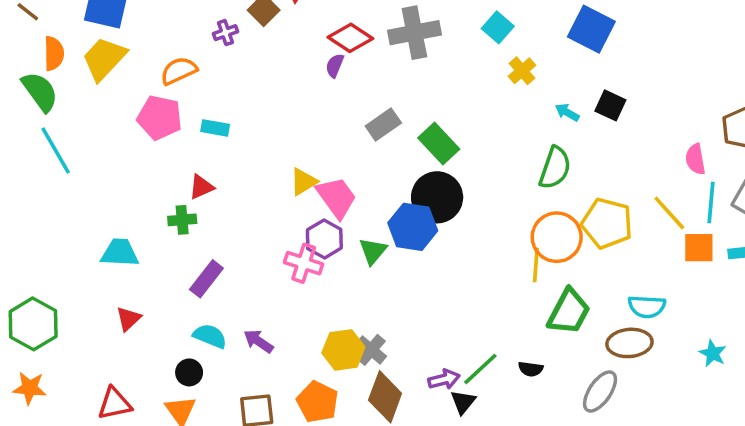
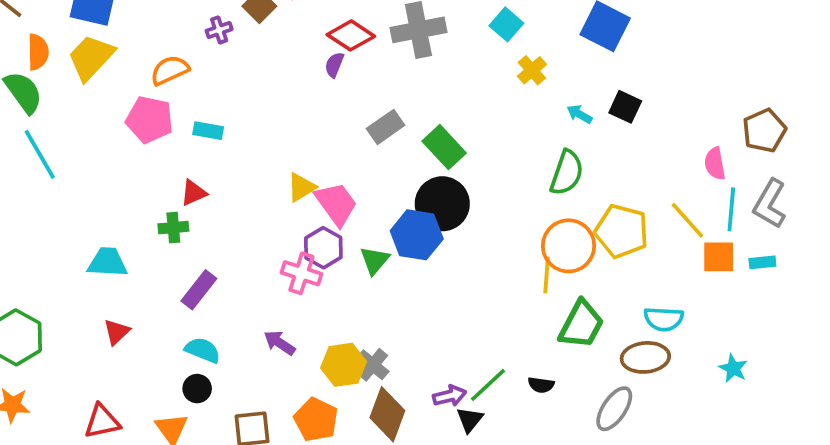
purple arrow: (258, 341) -> (279, 343), moved
black circle: (189, 372) -> (197, 389), moved

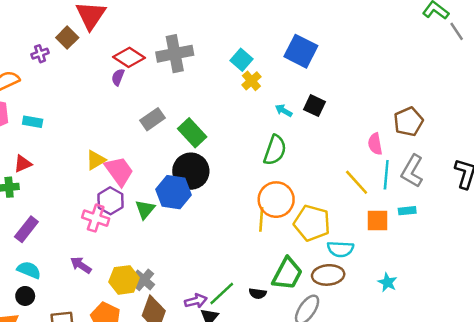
cyan square: (506, 24) -> (242, 60), moved
yellow pentagon: (622, 231) -> (312, 223), moved
orange square: (719, 257) -> (378, 221), moved
green trapezoid: (581, 325) -> (287, 274), moved

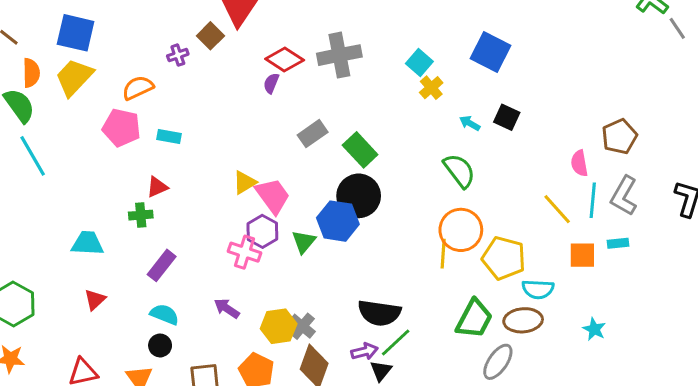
green semicircle: (275, 150) -> (459, 171), turned -56
black semicircle: (258, 294) -> (379, 313), moved, size x2.0

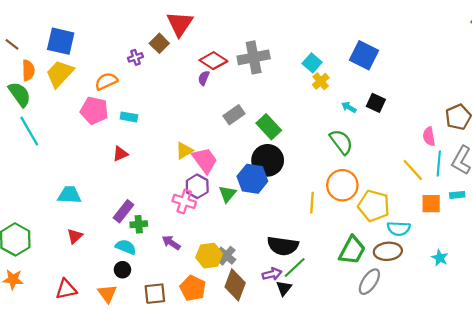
green cross: (141, 215) -> (139, 224), moved
yellow line: (443, 254) -> (312, 203), moved

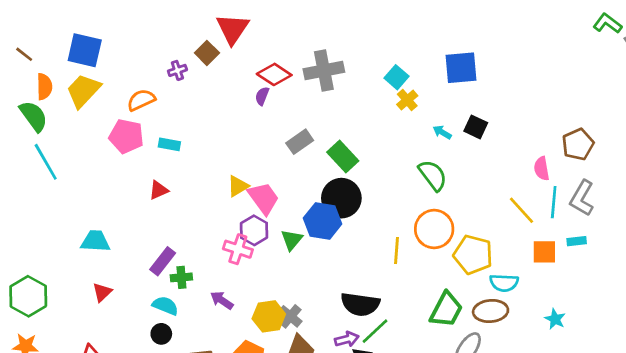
blue square: (364, 55) -> (461, 68), turned -32

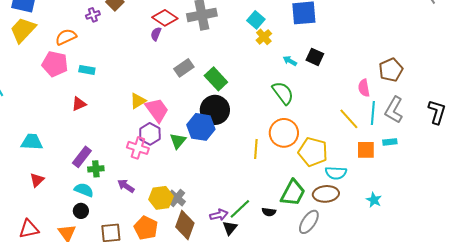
black semicircle: (360, 304) -> (269, 212), moved, size x0.5

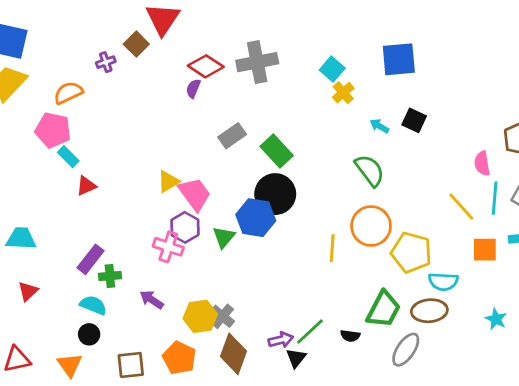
cyan rectangle: (87, 70) -> (68, 157), moved, turned 35

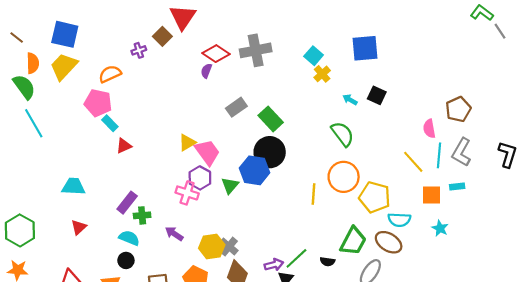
brown ellipse: (429, 311) -> (389, 242), turned 36
cyan star: (496, 319) -> (440, 228), moved

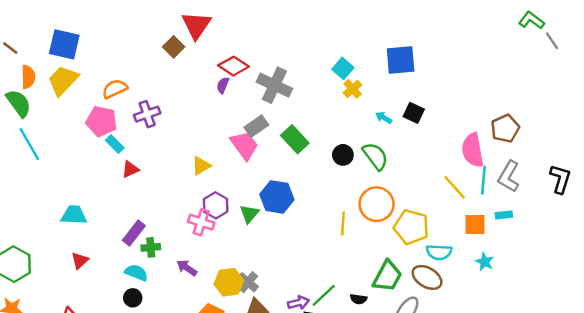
purple cross: (139, 50) -> (147, 114), moved, size x1.5
gray cross: (256, 50) -> (274, 85), moved, turned 36
pink semicircle: (429, 129) -> (473, 150), size x1.6
pink trapezoid: (207, 152) -> (244, 145), moved
black circle: (270, 152) -> (343, 155), moved, size x0.6

